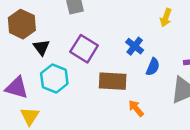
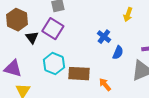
purple square: (84, 49) -> (53, 29), moved
cyan hexagon: (54, 78) -> (54, 64), moved
brown rectangle: (113, 81) -> (79, 74), moved

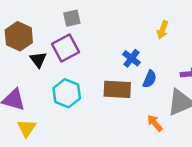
purple square: (53, 29) -> (65, 48), turned 30
brown rectangle: (79, 74) -> (117, 89), moved
orange arrow: (105, 85) -> (155, 123), moved

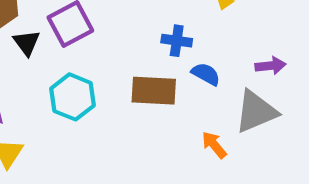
blue cross: (131, 58) -> (177, 41), turned -30
blue semicircle: (150, 79) -> (206, 74), turned -84

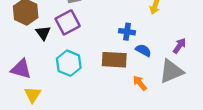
purple arrow: (270, 66) -> (179, 46), turned -49
orange arrow: (214, 145) -> (140, 83), moved

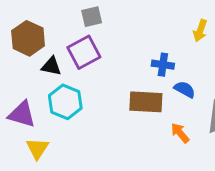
black triangle: (43, 33) -> (51, 66), turned -42
cyan hexagon: (69, 63) -> (65, 102), moved

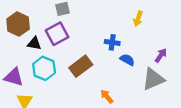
brown rectangle: (146, 102) -> (81, 66), moved, turned -40
orange arrow: (180, 133) -> (107, 96), moved

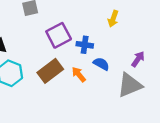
purple square: (57, 34) -> (59, 35), moved
orange arrow: (107, 96) -> (79, 74), moved

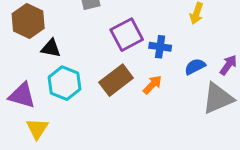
blue semicircle: (101, 64) -> (195, 66), moved, turned -56
orange arrow: (79, 74) -> (152, 85), turned 84

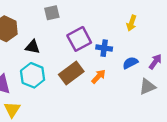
black triangle: (51, 48) -> (33, 47), moved
gray triangle: (218, 98) -> (147, 87), size x0.7

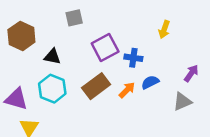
blue semicircle: (130, 63) -> (150, 82), moved

